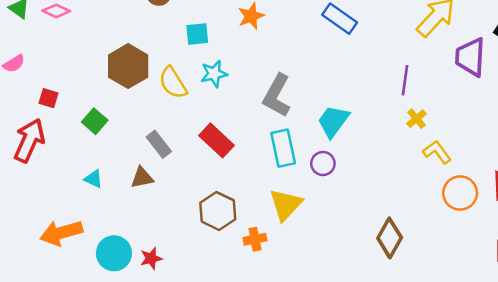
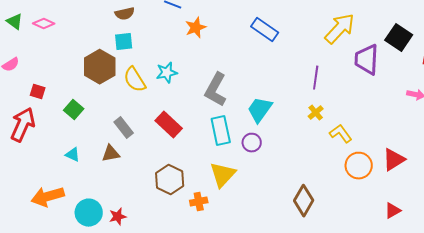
cyan square: (197, 34) -> (124, 42), moved
yellow cross: (417, 119) -> (316, 113), moved

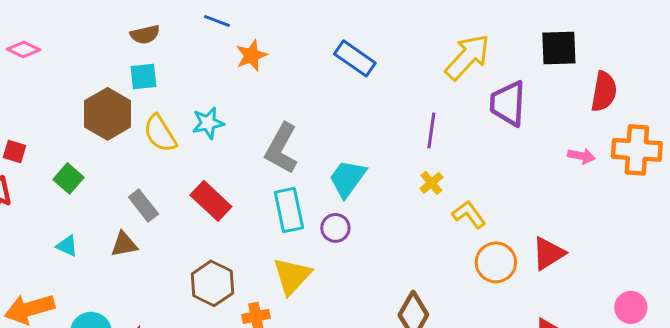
black square: (399, 38) -> (559, 48), moved, turned -36

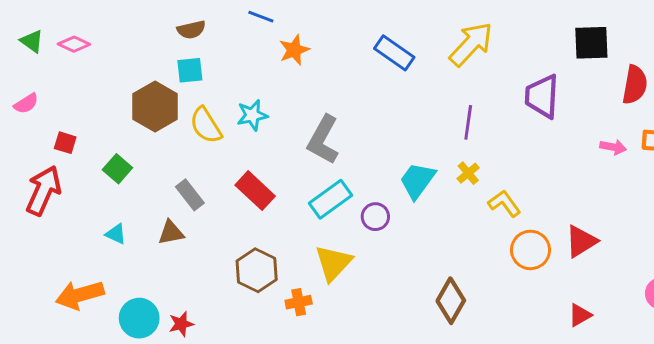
yellow arrow: (467, 57) -> (471, 44), moved
cyan trapezoid: (347, 178) -> (417, 180), moved
cyan rectangle: (289, 210) -> (330, 199), turned 66

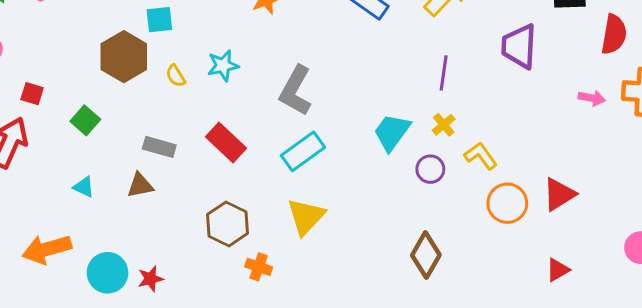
yellow semicircle: (206, 125) -> (176, 76), size x0.6
gray rectangle: (190, 195) -> (159, 147), turned -36
purple circle: (375, 217) -> (430, 169), moved
orange cross: (299, 302) -> (259, 267), moved, turned 30

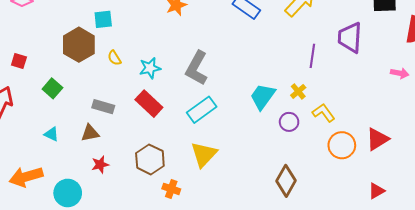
cyan star: (223, 65) -> (150, 68), moved
purple line: (444, 73) -> (312, 56), moved
red square: (32, 94) -> (19, 61), moved
red star: (150, 279) -> (100, 165), moved

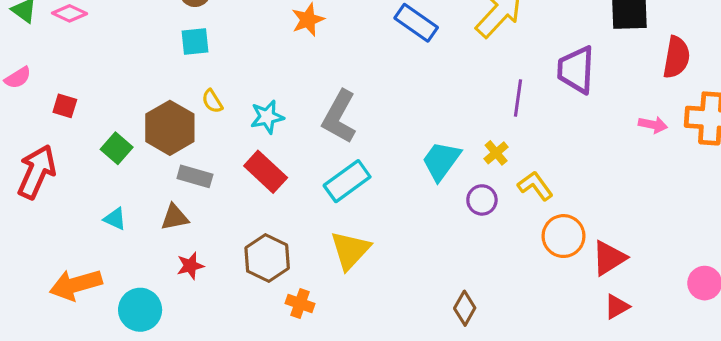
brown hexagon: (79, 45) -> (170, 128), moved
red triangle: (377, 139) -> (609, 258), moved
brown diamond: (286, 181) -> (465, 308), moved, size x0.7

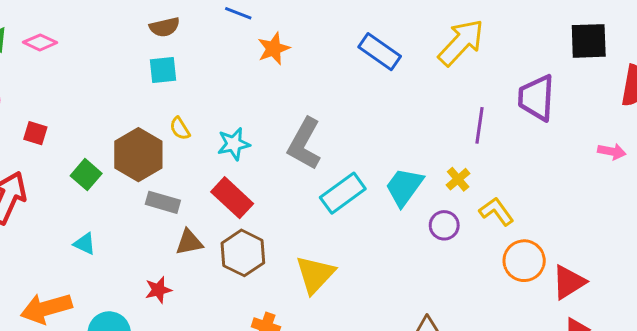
cyan rectangle: (347, 181) -> (343, 193), moved
brown triangle: (175, 217) -> (189, 242), moved
brown hexagon: (267, 258) -> (243, 253), moved

